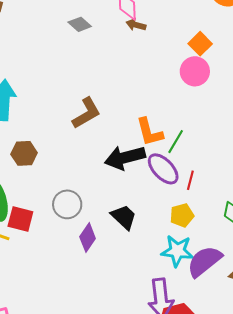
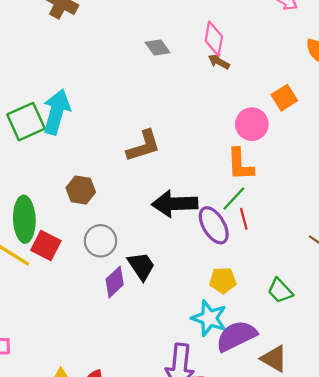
pink circle: (195, 71) -> (252, 124), moved
orange L-shape: (150, 132) -> (240, 164), moved
brown hexagon: (24, 153) -> (81, 190), moved
red line: (190, 180) -> (244, 219), moved, turned -42
black trapezoid: (124, 217) -> (141, 266), moved

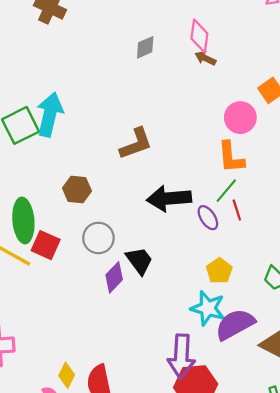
gray diamond: (158, 48) -> (145, 47), turned -75
purple ellipse: (214, 225) -> (208, 218), size x0.7
yellow pentagon: (223, 280) -> (219, 271), turned -30

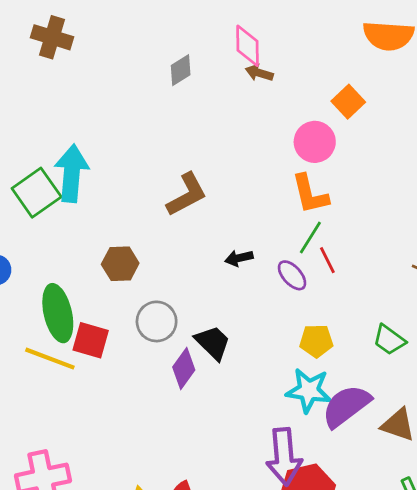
black arrow: (169, 198) -> (239, 258), size x0.5
yellow pentagon: (219, 271) -> (316, 341), turned -30

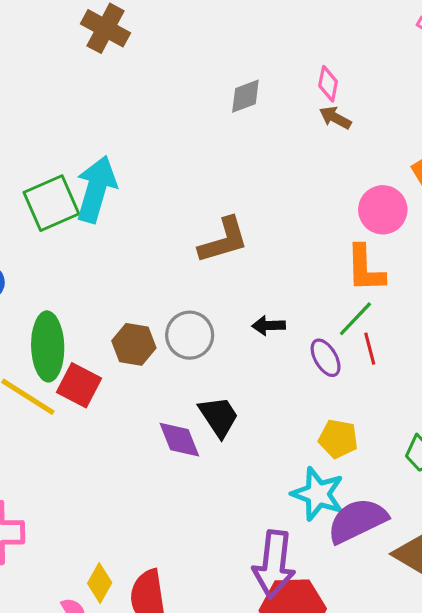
pink diamond: (248, 46) -> (328, 84), size x0.7
brown hexagon: (120, 264) -> (134, 344), moved
gray circle: (157, 321) -> (190, 335), moved
purple diamond: (184, 369) -> (179, 440), turned -69

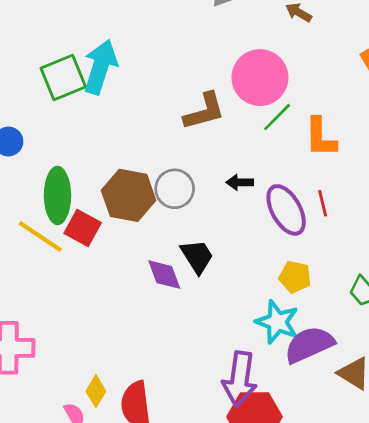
pink circle: (383, 210) -> (260, 78), moved, size x1.4
green line: (355, 319) -> (277, 117), moved
brown hexagon: (134, 344) -> (129, 195), size x1.5
purple ellipse: (326, 358) -> (286, 210), size x1.6

